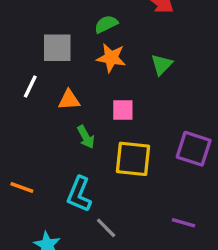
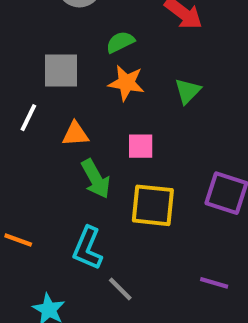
green arrow: (86, 137) -> (96, 179), size x1.4

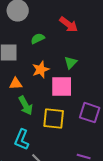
orange star: (126, 83) -> (41, 70), moved, turned -30
pink square: (141, 146) -> (62, 87), moved, size x1.6

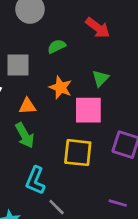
orange star: (41, 70) -> (61, 88), turned -30
green arrow: (26, 106) -> (25, 135), moved

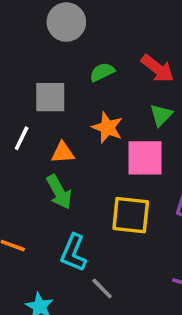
red arrow: (98, 28) -> (158, 69), moved

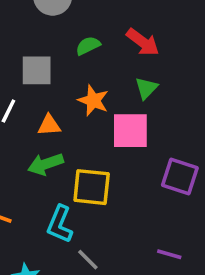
green arrow: (59, 192) -> (46, 164), turned 100
yellow square: (131, 215) -> (92, 187), moved

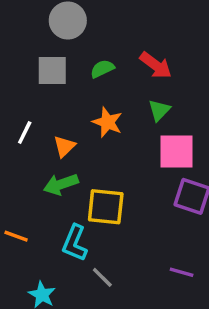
gray square: (37, 70) -> (52, 71), moved
orange triangle: (49, 125) -> (64, 146), turned -40
pink square: (130, 131) -> (176, 152), moved

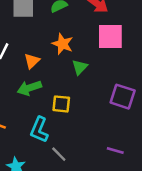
green triangle: (159, 110) -> (80, 67), moved
pink square: (176, 152) -> (110, 36), moved
yellow square: (106, 207) -> (61, 104), size x0.7

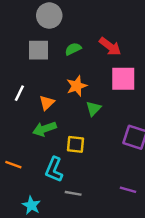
orange star: (62, 44) -> (77, 86), turned 30
gray line: (59, 154) -> (73, 193), turned -35

